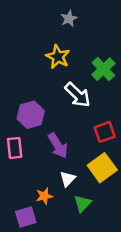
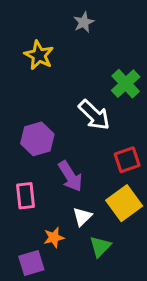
yellow star: (58, 57) -> (39, 55), moved
pink rectangle: (15, 148) -> (25, 196), moved

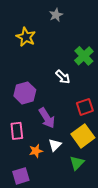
white arrow: (94, 115) -> (63, 77), size x0.7
orange star: (54, 238) -> (36, 151), moved
green triangle: (100, 247) -> (77, 163), moved

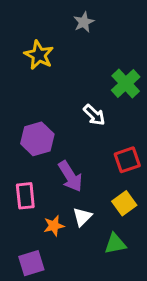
yellow square: (83, 136) -> (124, 203), size x0.7
green triangle: (77, 163) -> (115, 244), turned 35

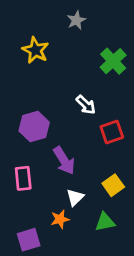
green cross: (126, 83) -> (113, 61), moved
red square: (127, 160) -> (112, 132), moved
orange star: (54, 226) -> (60, 219), moved

